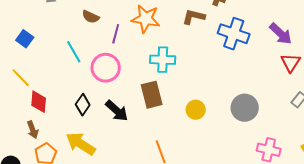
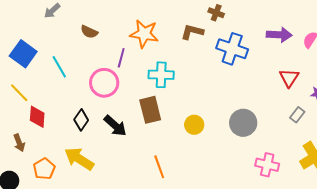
purple line: (116, 34) -> (121, 58), moved
purple arrow: (281, 34) -> (279, 35), moved, turned -40
blue square: (25, 39) -> (23, 54), size x1.5
cyan line: (74, 52) -> (59, 67), moved
brown arrow: (33, 130) -> (19, 143), moved

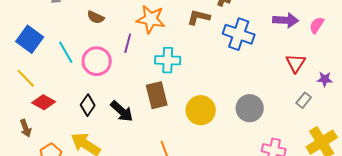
pink circle: (104, 83) -> (97, 61), moved
red diamond: (37, 117) -> (44, 102), turned -65
yellow circle: (194, 125) -> (201, 110), size x1.5

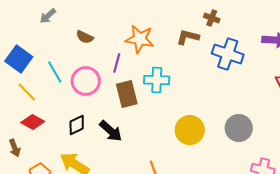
yellow line: (26, 78) -> (27, 92), moved
brown rectangle: (157, 95) -> (127, 94), moved
black diamond: (88, 105) -> (77, 125), turned 30

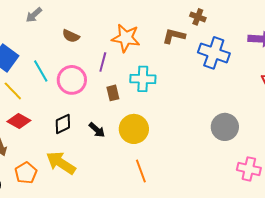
brown rectangle: (127, 94) -> (113, 93), size x0.6
yellow circle: (190, 130) -> (134, 129), moved
black arrow: (111, 131) -> (97, 130), size x0.7

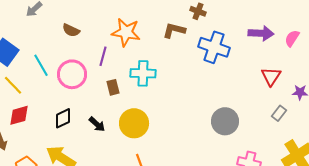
red diamond: (19, 121) -> (19, 115), turned -45

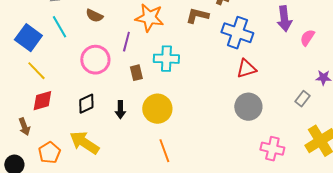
purple arrow: (261, 33) -> (284, 19), turned 80
pink semicircle: (292, 38) -> (307, 38), moved
cyan line: (41, 65) -> (59, 27), moved
red triangle: (271, 76) -> (246, 69), moved, turned 40
black arrow: (97, 124) -> (120, 110), turned 48

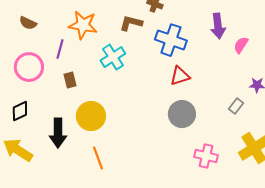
cyan cross: (166, 59) -> (113, 57), moved, turned -35
black arrow: (120, 110) -> (58, 133), moved, size x1.6

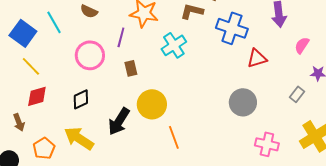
pink semicircle: (241, 45) -> (302, 45), moved
red triangle: (180, 76) -> (257, 58), moved
black arrow: (58, 133) -> (119, 121), turned 32
orange line: (98, 158) -> (174, 137), moved

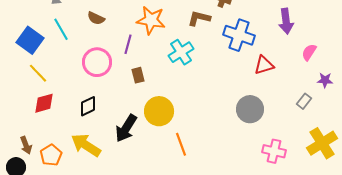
brown arrow: (19, 122) -> (26, 145), moved

